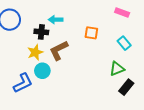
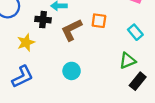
brown L-shape: (59, 50) -> (72, 30), moved
yellow star: (35, 52) -> (26, 42), moved
cyan circle: (42, 71) -> (72, 71), moved

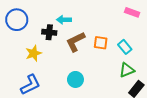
orange square: (99, 21) -> (101, 43), moved
cyan rectangle: (135, 32) -> (125, 47), moved

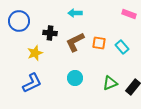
cyan arrow: (64, 20) -> (75, 13), moved
green triangle: (127, 70) -> (110, 83), moved

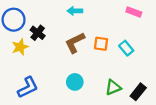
black cross: (50, 33) -> (38, 33), moved, turned 32
yellow star: (35, 53) -> (20, 47), moved

